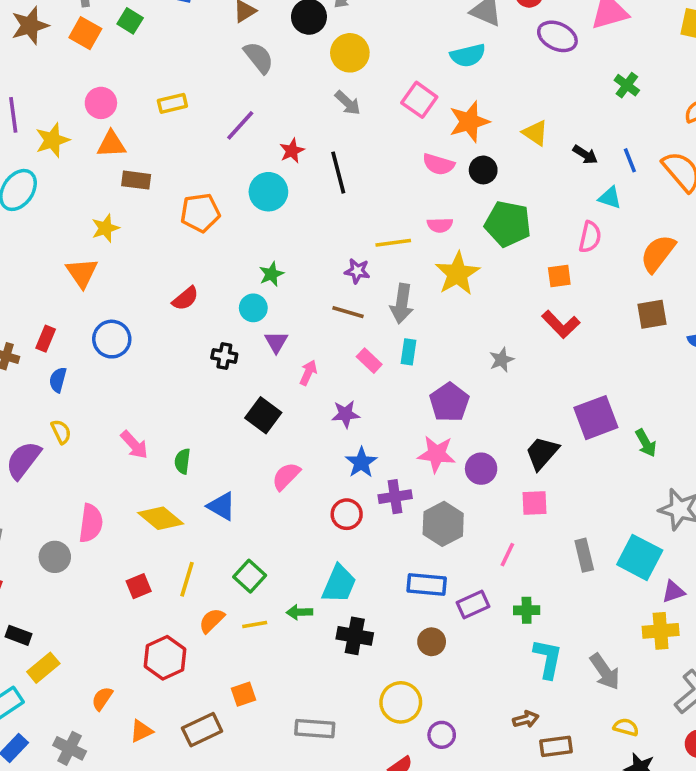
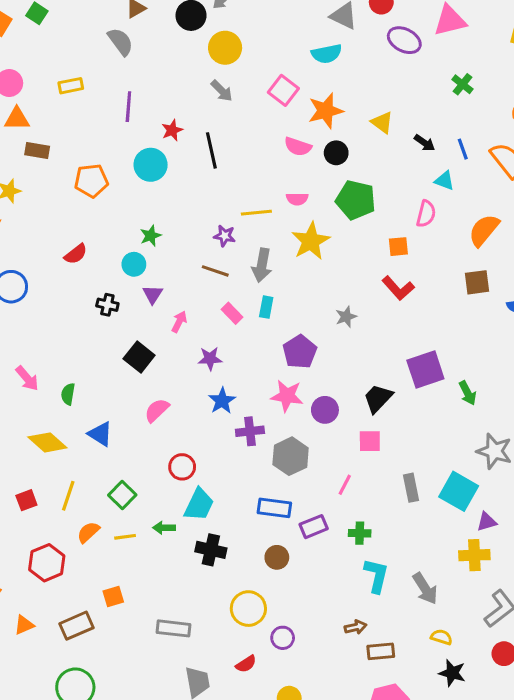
gray semicircle: (259, 58) -> (120, 42), moved
purple line: (240, 125) -> (128, 107), turned -40
red circle: (347, 514) -> (182, 467), moved

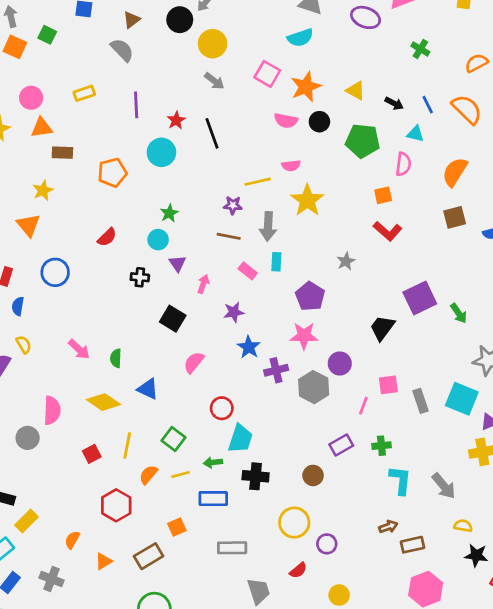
green pentagon: (356, 200) -> (363, 141), moved
purple circle: (325, 410) -> (340, 364), moved
pink square: (370, 441) -> (388, 385), moved
blue rectangle: (274, 508) -> (213, 499), moved

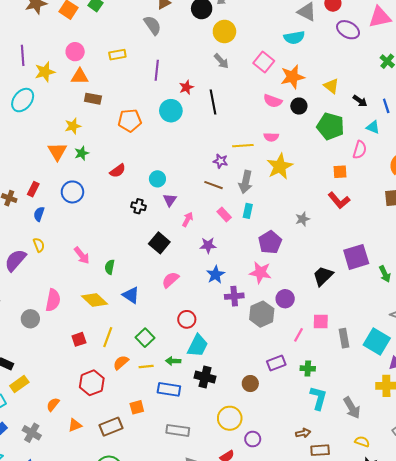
green star: (169, 213) -> (82, 153), moved

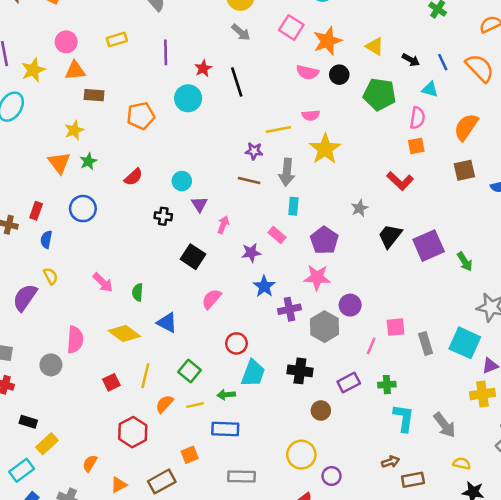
orange square: (340, 172) -> (416, 146), moved
pink rectangle: (224, 215) -> (277, 235), moved
black trapezoid: (323, 276) -> (390, 236), moved
black cross: (205, 377) -> (300, 371), moved

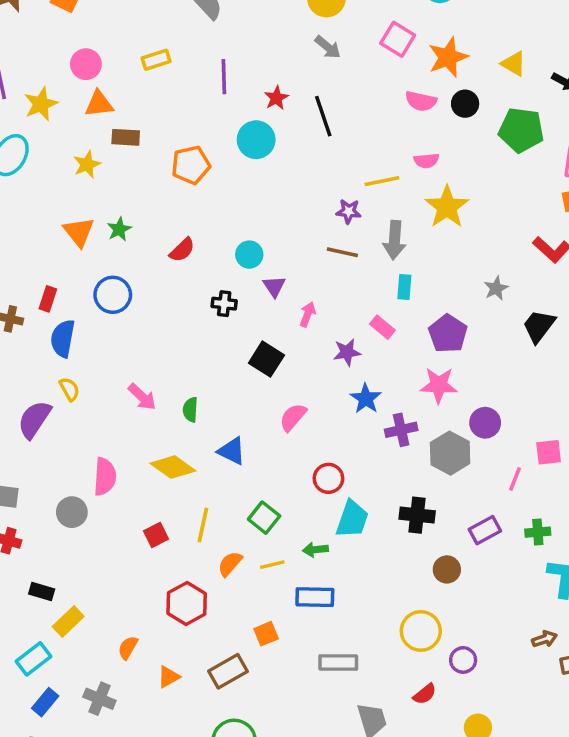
yellow star: (74, 130) -> (87, 164), moved
blue semicircle: (46, 239) -> (63, 338), size x1.5

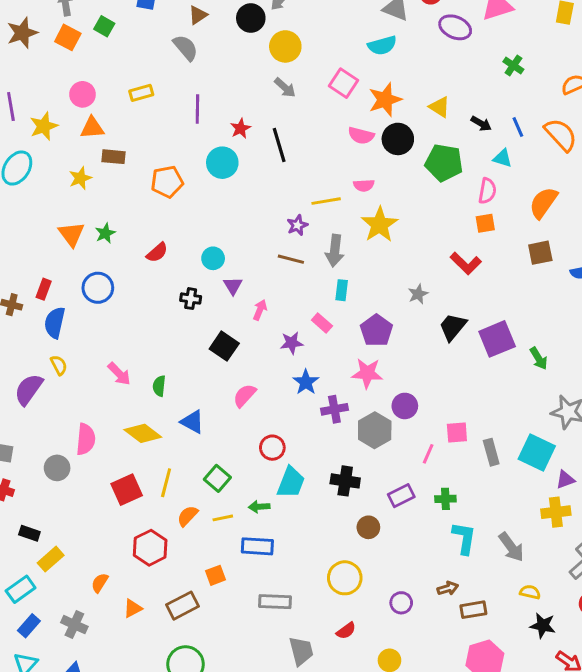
black circle: (465, 104) -> (398, 139), size x1.4
purple star: (349, 211) -> (297, 225), turned -30
red square: (156, 535) -> (127, 490), size x1.5
purple circle: (463, 660) -> (401, 603), moved

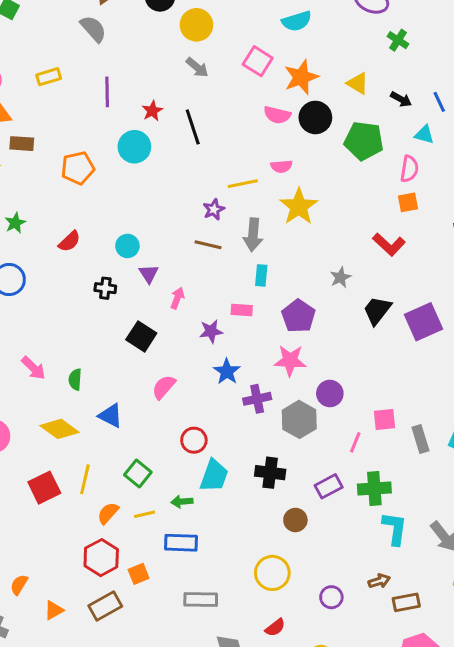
green cross: (513, 65) -> (398, 40), moved
pink rectangle: (322, 323) -> (242, 310), turned -36
green cross: (445, 499) -> (374, 488), size x1.5
red hexagon: (150, 548) -> (101, 558), moved

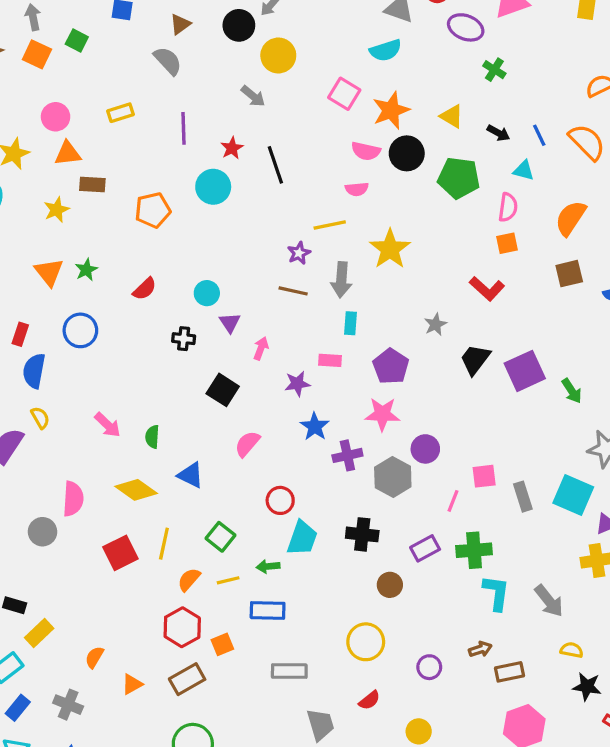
gray arrow: (197, 67) -> (253, 96), moved
pink semicircle: (281, 166) -> (357, 189), moved

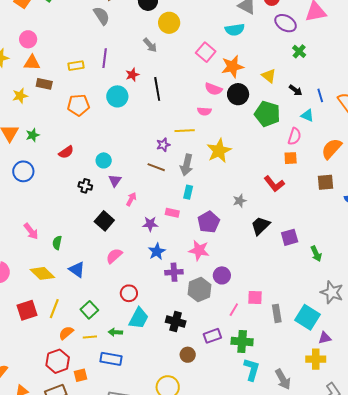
yellow rectangle: (120, 113) -> (76, 66), moved
purple square: (525, 371) -> (290, 237), size x0.7

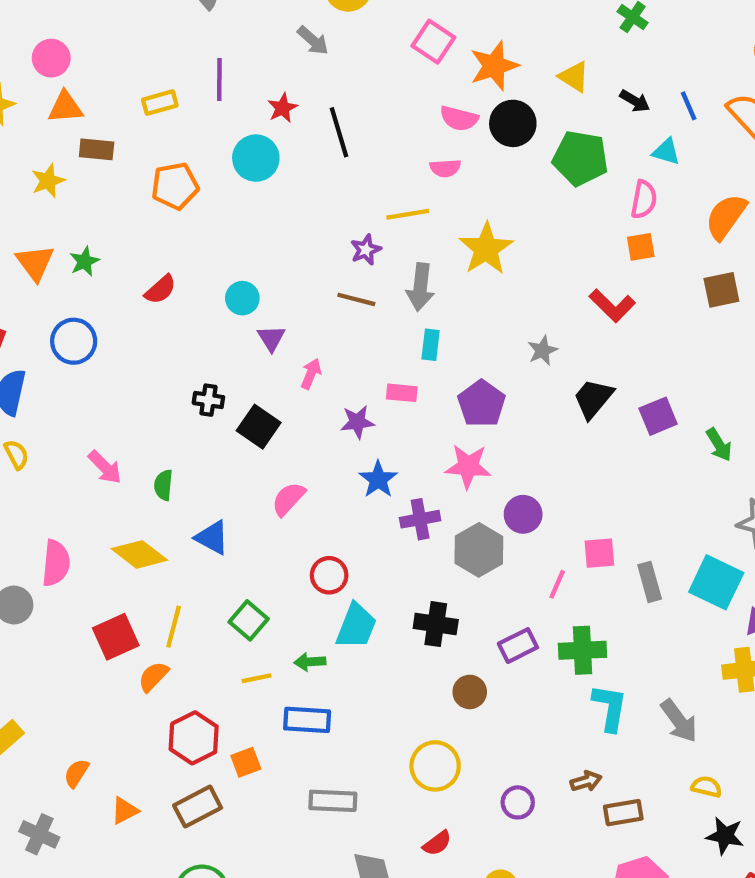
black cross: (85, 186) -> (208, 400), moved
orange semicircle: (66, 333) -> (153, 677), moved

